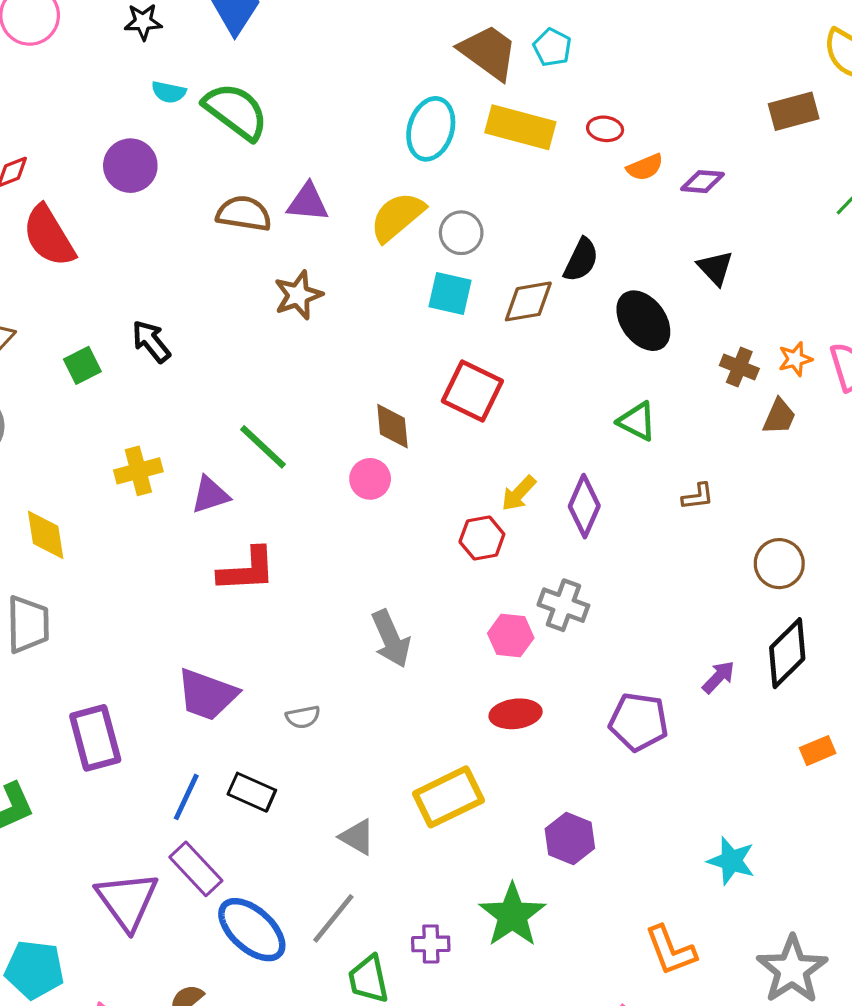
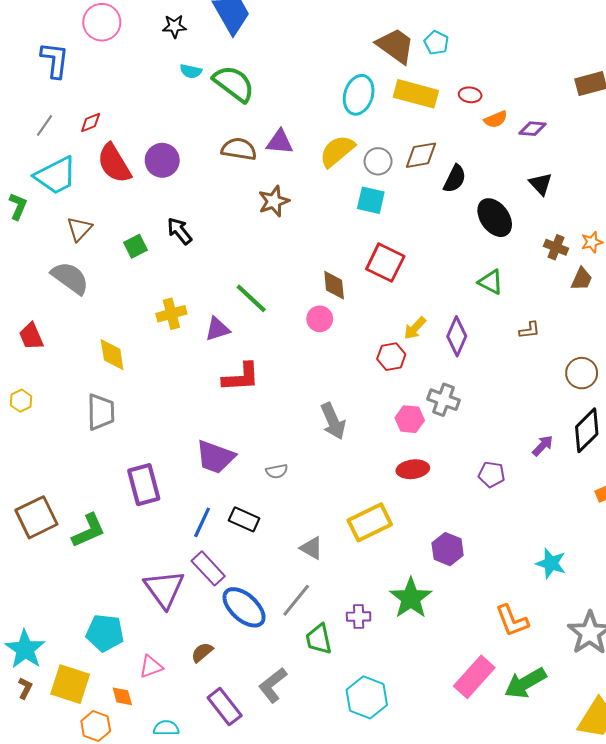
purple circle: (130, 166) -> (162, 160), moved
brown diamond: (528, 301) -> (421, 155), moved
purple pentagon: (639, 722) -> (492, 474), size x0.7

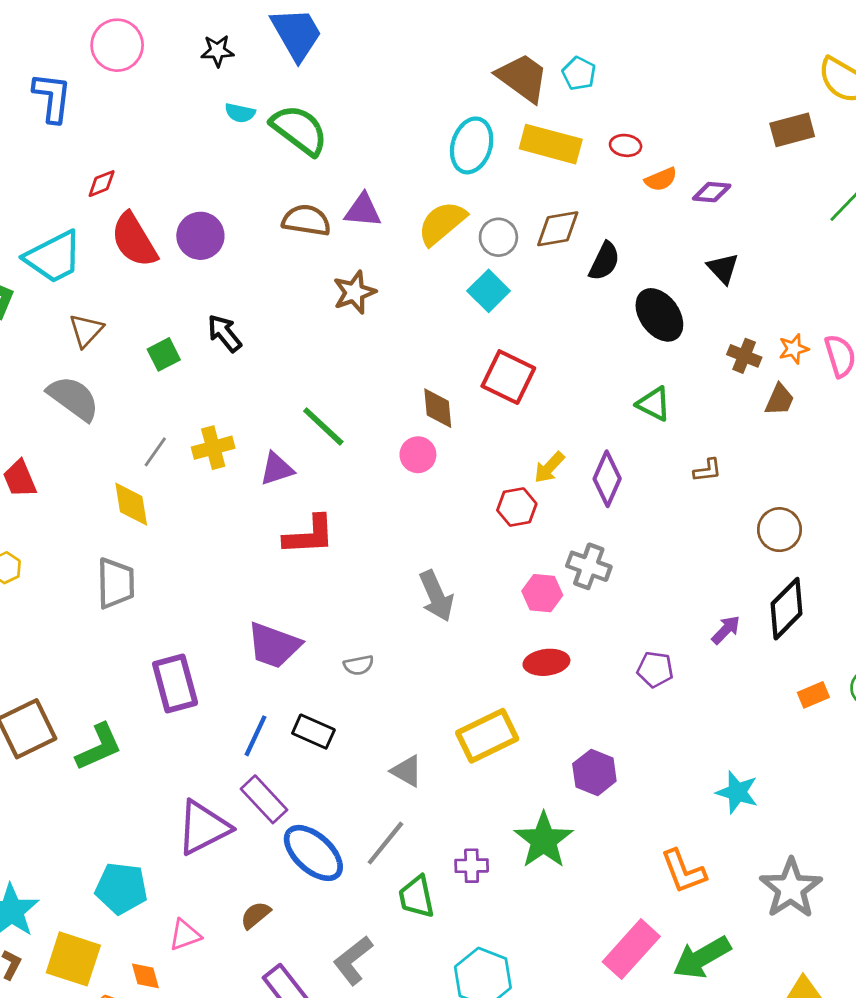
gray line: (45, 126) -> (155, 452), moved
cyan square: (371, 200) -> (489, 291), turned 32
purple triangle: (164, 589) -> (203, 828), turned 39

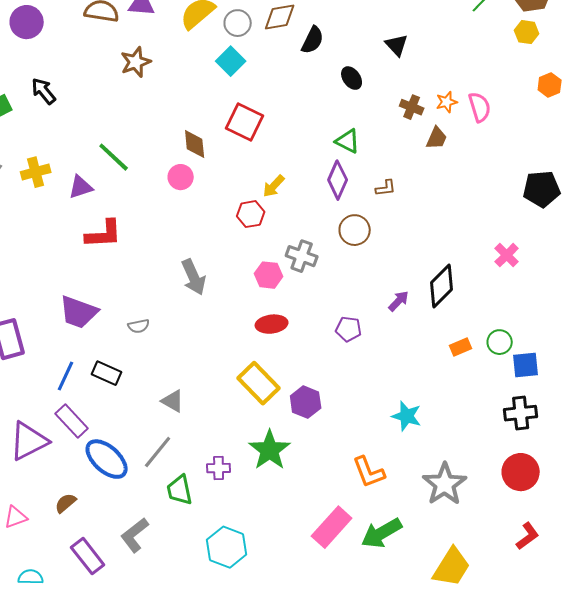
black ellipse: (659, 315) -> (352, 78), size x0.6
purple diamond: (607, 479) -> (338, 180), moved
brown circle: (779, 530) -> (355, 230), moved
yellow rectangle: (487, 736) -> (259, 383), moved, turned 72

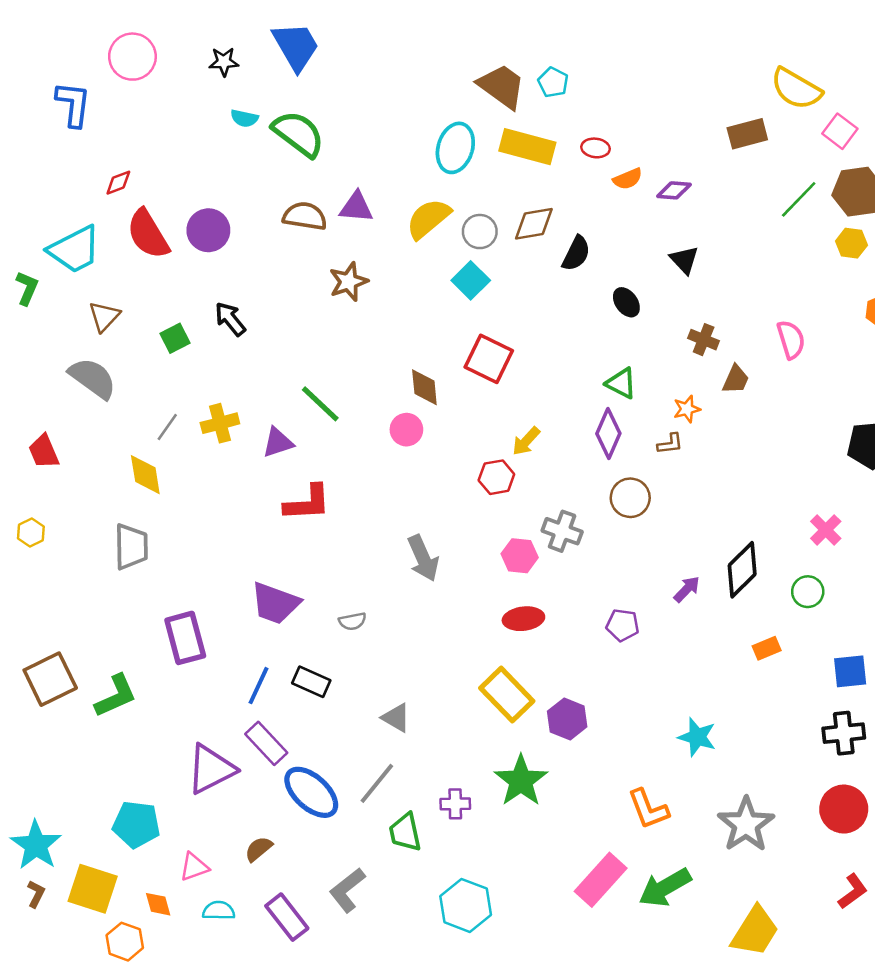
orange star: (447, 102) -> (687, 409), moved
green circle: (500, 342) -> (808, 592), moved
cyan semicircle: (31, 577) -> (219, 911), moved

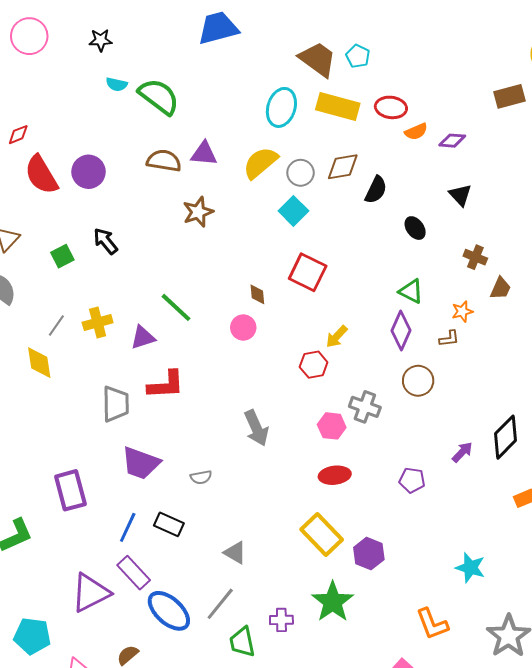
blue trapezoid: (296, 46) -> (218, 28), moved, turned -75
red ellipse: (596, 148) -> (391, 107), size x1.4
brown diamond: (424, 387) -> (257, 294), size x0.7
gray trapezoid: (131, 547) -> (116, 404), moved

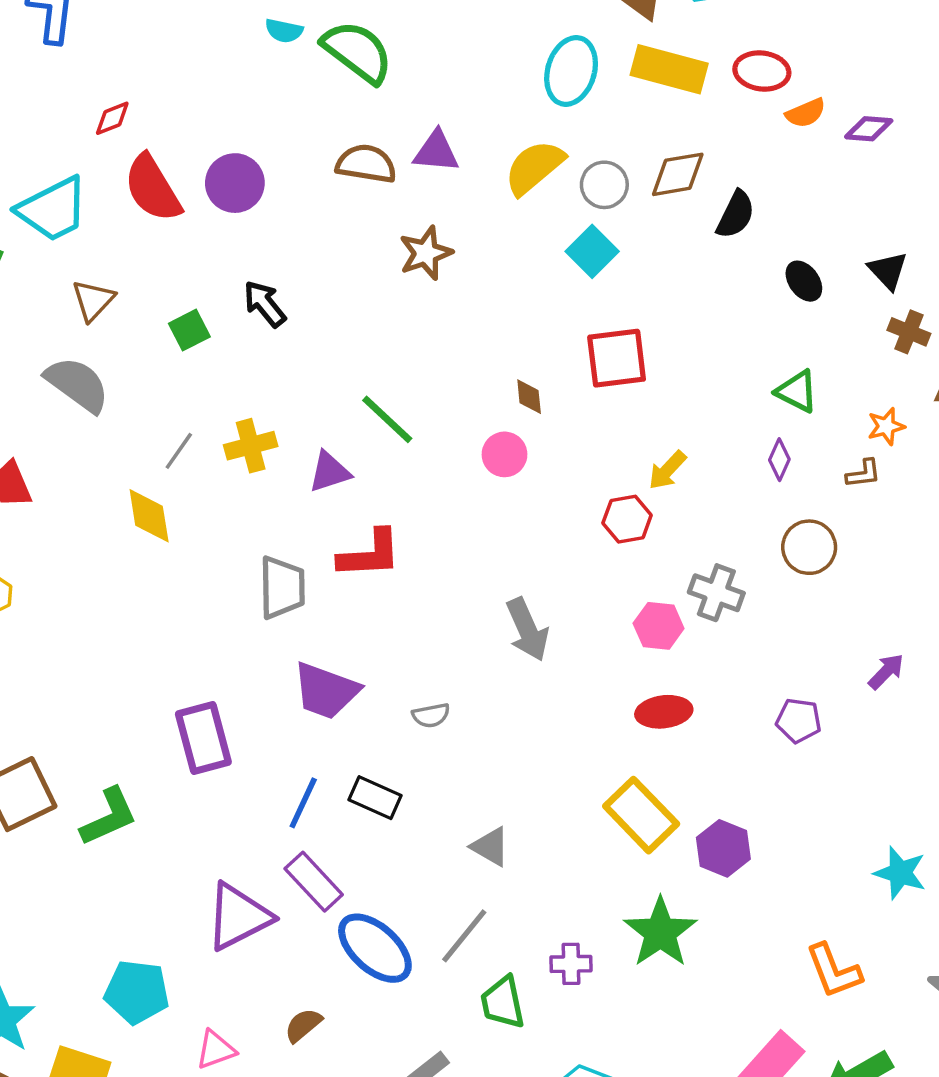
black triangle: (460, 195) -> (888, 271), moved
red square: (308, 272) -> (617, 358), turned -33
purple diamond: (401, 331) -> (779, 460), size x0.6

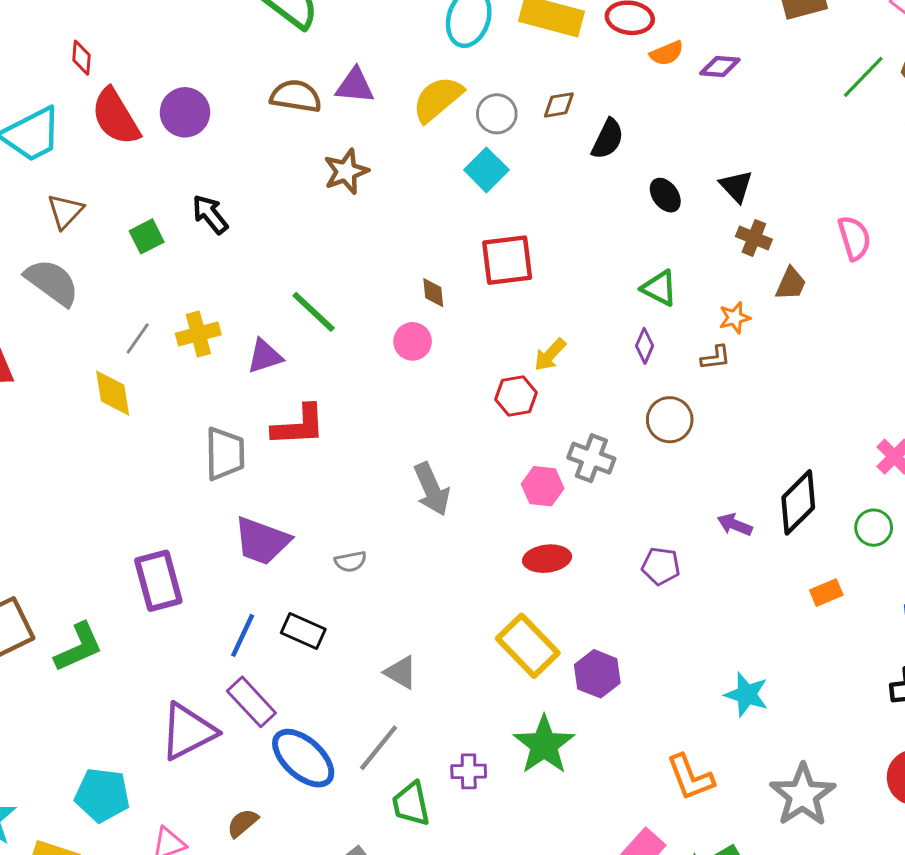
red diamond: (112, 118) -> (82, 58), turned -64
brown diamond: (678, 174) -> (559, 105), size x0.7
purple arrow: (886, 672) -> (735, 525), turned -112

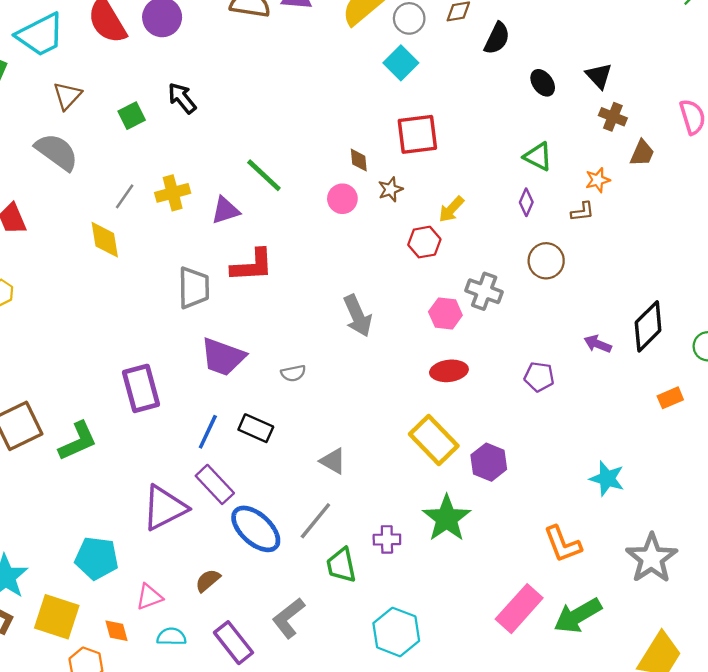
brown star: (346, 171) -> (390, 189), moved, size x0.7

